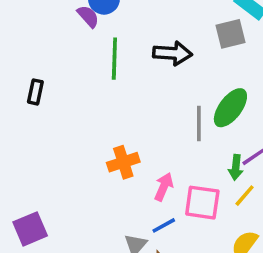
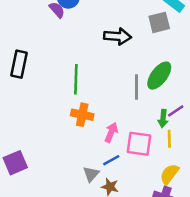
green line: (114, 59) -> (76, 79), moved
black rectangle: (35, 92) -> (19, 64), size x1.5
orange cross: (123, 162) -> (82, 115), turned 30
yellow line: (245, 196) -> (169, 139), turned -42

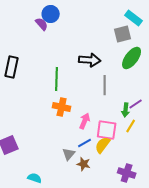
black arrow: (118, 36) -> (90, 60), moved
green ellipse: (159, 76) -> (132, 58), moved
yellow line: (169, 139) -> (131, 126), turned 32
yellow semicircle: (169, 174) -> (103, 145), moved

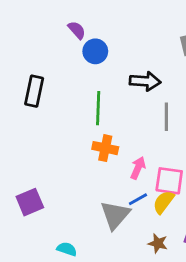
blue circle: (51, 14) -> (95, 51), moved
gray triangle: (69, 154) -> (115, 215), size x1.6
brown star: (84, 164) -> (158, 243), moved

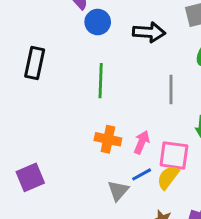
black arrow: (145, 81) -> (149, 32), moved
orange cross: (105, 148) -> (108, 139), moved
gray triangle: (115, 215) -> (118, 191), size x0.7

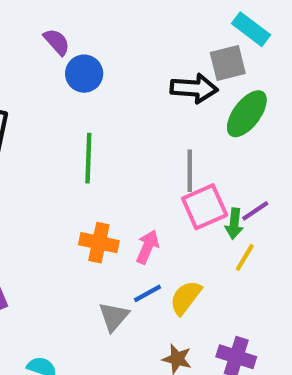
black arrow: (149, 32) -> (194, 88), moved
pink square: (174, 155) -> (205, 207), moved, turned -32

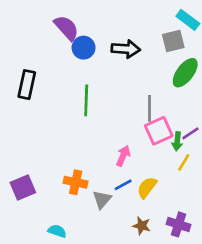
purple semicircle: (57, 42) -> (66, 28), size x1.5
black arrow: (194, 88) -> (126, 49), moved
orange cross: (99, 243) -> (76, 182), moved

